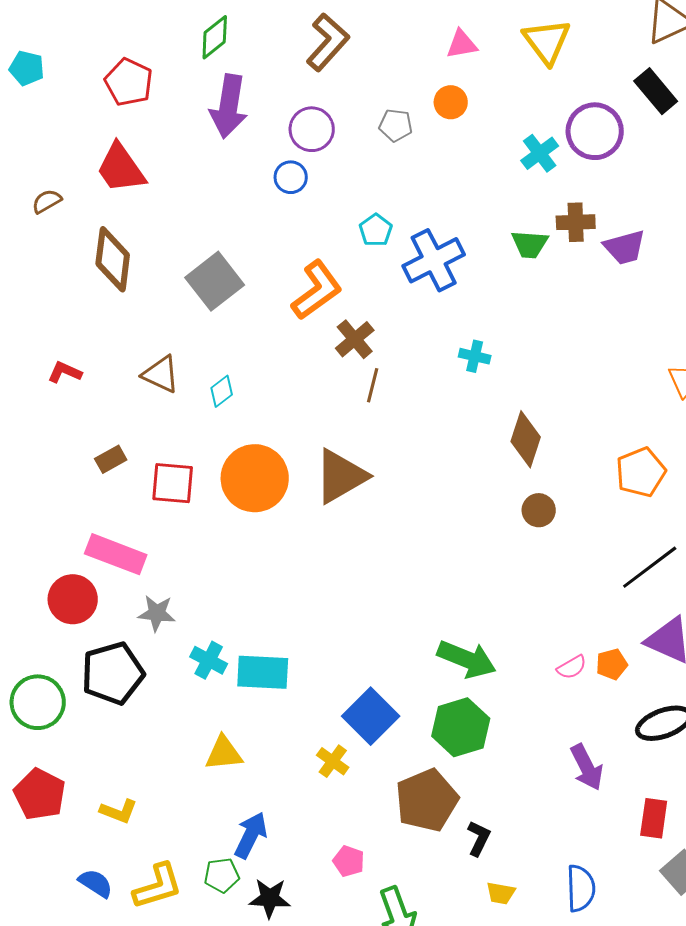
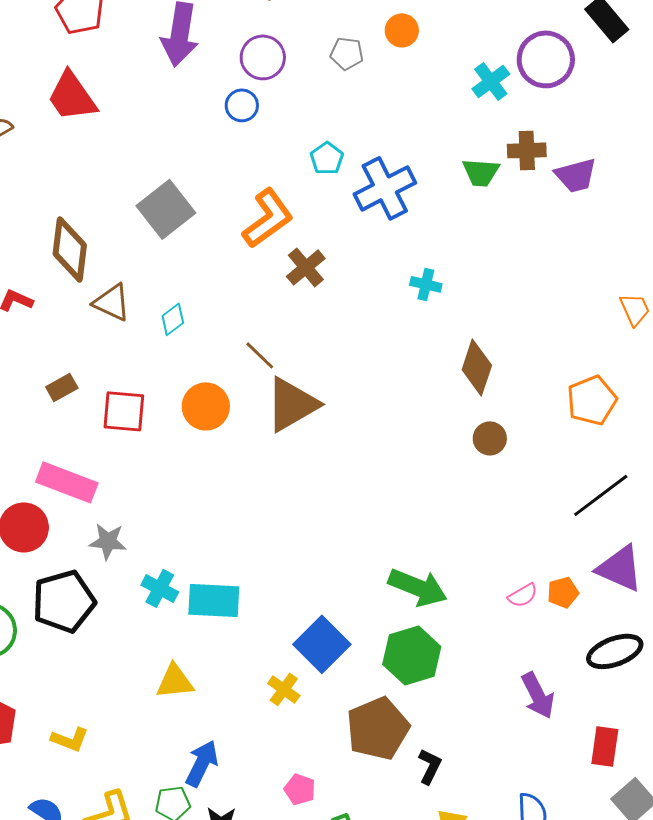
brown diamond: (113, 259) -> (70, 249), moved
brown line: (373, 385) -> (260, 355), moved, turned -60
orange circle: (255, 478) -> (206, 406), size x0.7

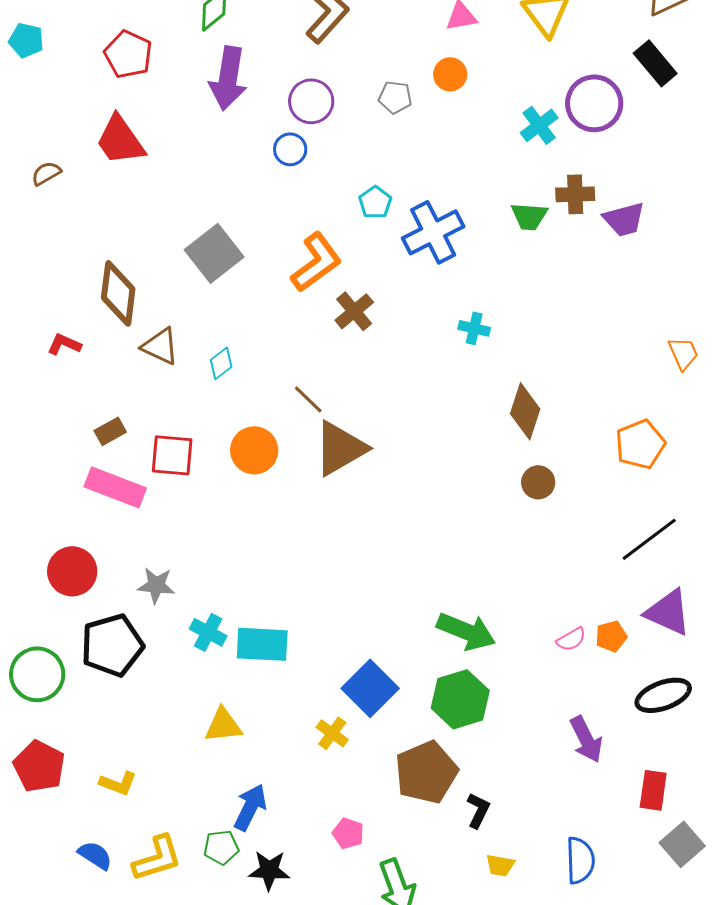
pink rectangle: (67, 482) -> (115, 487), moved

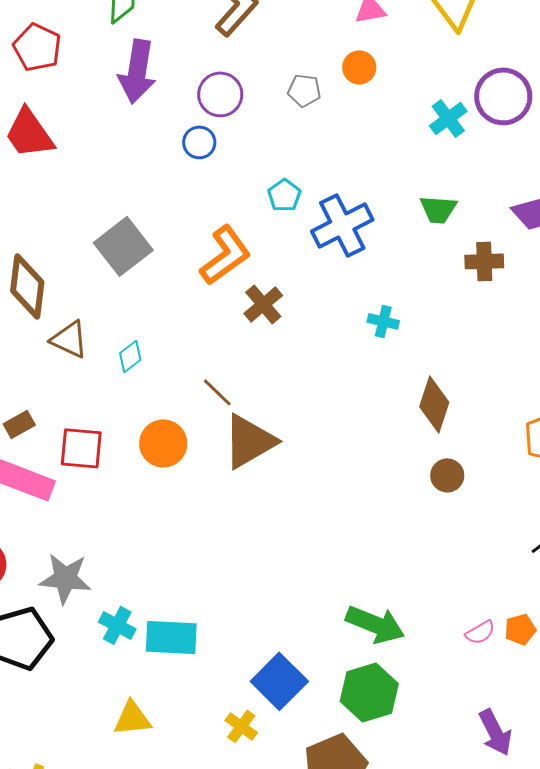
brown cross: (575, 194) -> (484, 261), moved
gray star: (156, 585) -> (65, 578), size x1.4

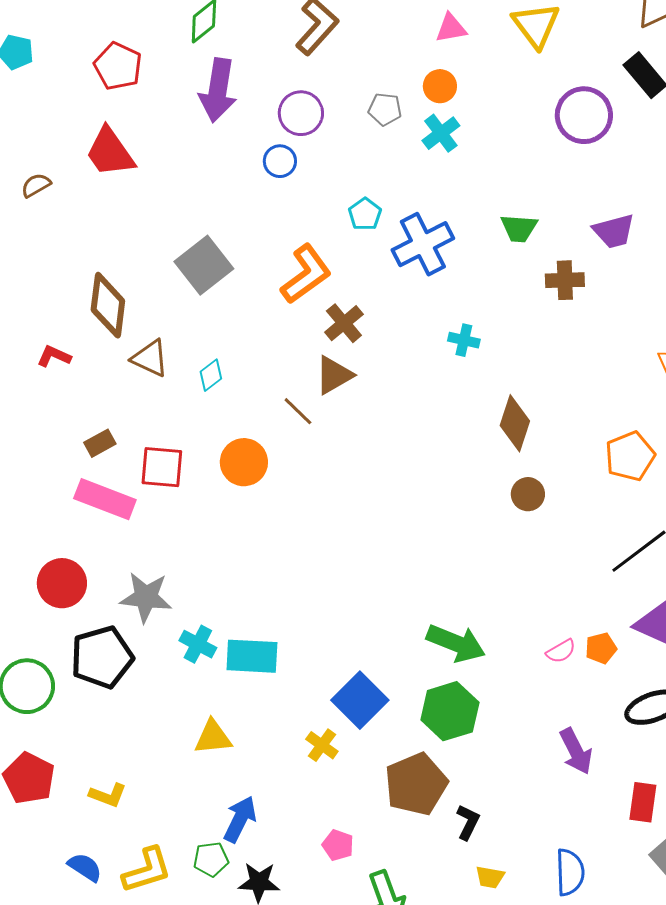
cyan cross: (448, 118) -> (441, 133), moved
brown triangle: (249, 441) -> (334, 375), moved, size x0.7

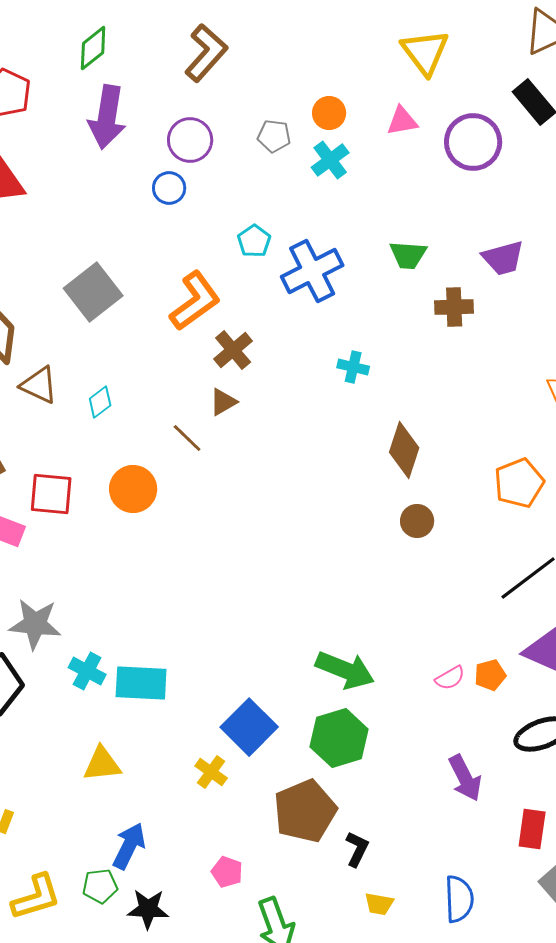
pink triangle: (451, 28) -> (402, 121), moved
brown triangle: (334, 375) -> (223, 402), size x0.7

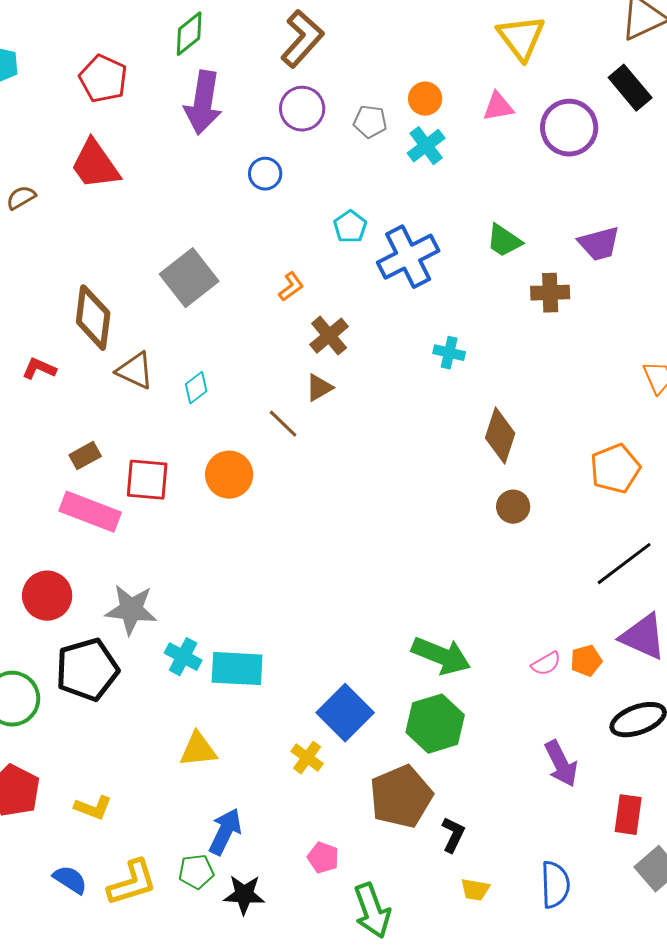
purple circle: (190, 140) -> (302, 109), moved
green trapezoid: (408, 255) -> (504, 241), turned 30
orange L-shape: (195, 301) -> (291, 287), size x0.5

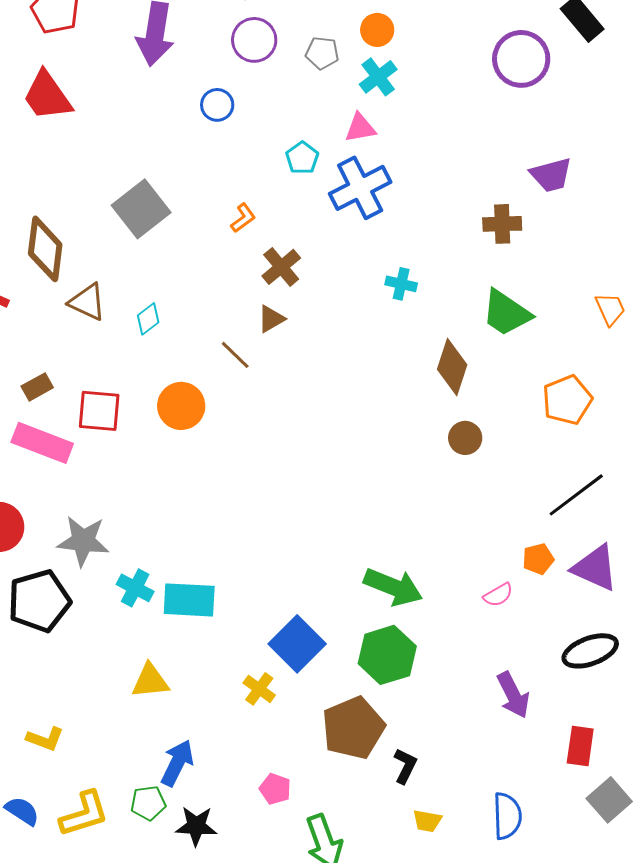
pink triangle: (498, 107) -> (360, 128), moved
green trapezoid: (504, 241) -> (506, 313), moved, size x1.4
orange pentagon: (586, 661) -> (538, 559), moved

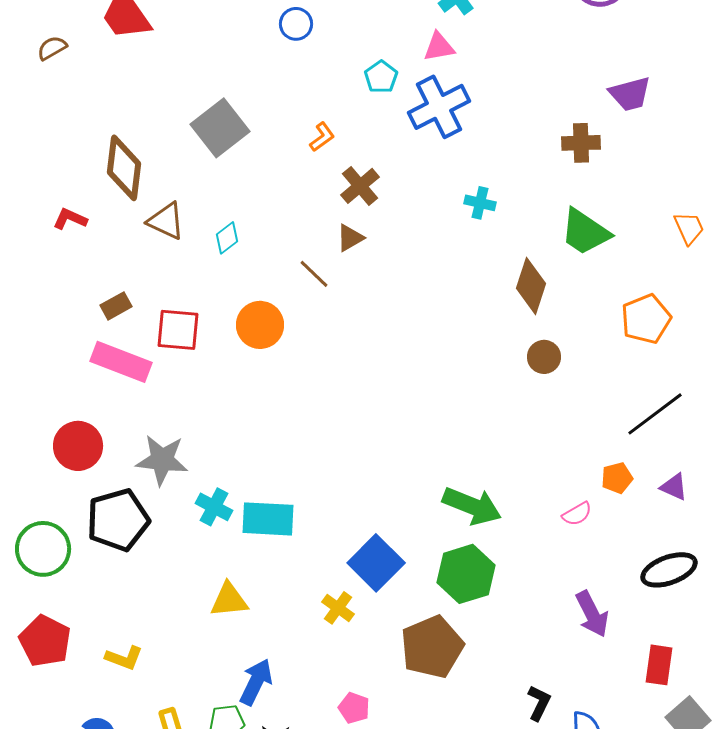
purple triangle: (595, 568) -> (674, 487), size x0.6
black L-shape: (405, 766) -> (539, 703), moved

